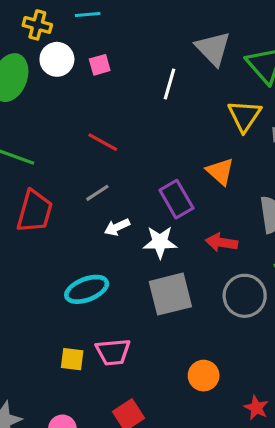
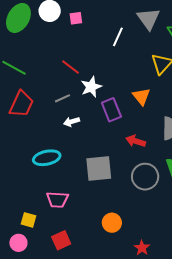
white star: (160, 242) -> (91, 87), moved, turned -30
yellow square: (72, 359) -> (29, 220), moved

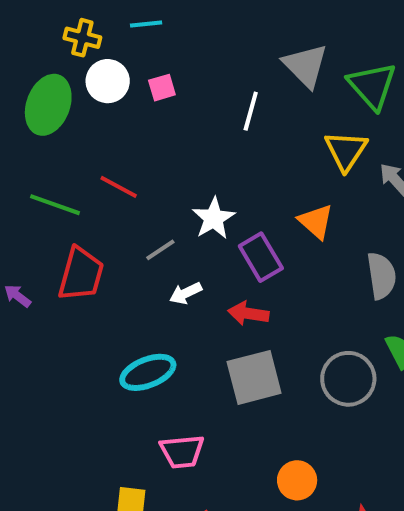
red line: (71, 67) -> (119, 187), moved
red arrow: (136, 141) -> (248, 313), moved

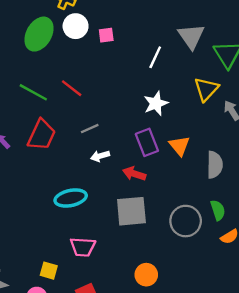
white star: (214, 218) -> (156, 103), moved
orange triangle: (316, 221) -> (180, 146), moved

